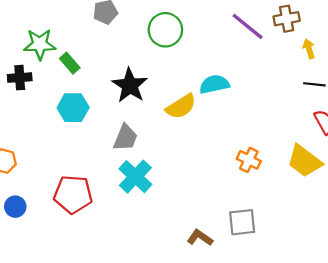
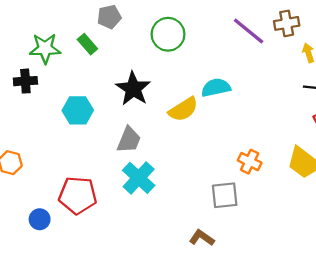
green rectangle: (70, 63) -> (87, 44), moved
blue circle: (15, 207) -> (40, 219), moved
gray square: (242, 222) -> (225, 195), moved

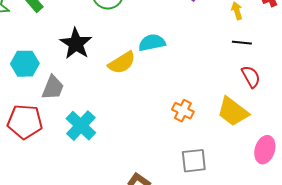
gray trapezoid: (129, 140) -> (53, 88), moved
red pentagon: (78, 195) -> (25, 122), moved
gray square: (225, 195) -> (194, 161), moved

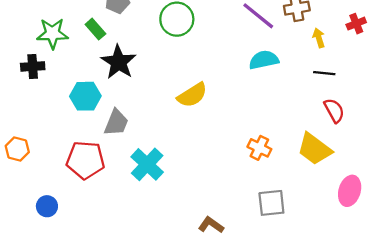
cyan semicircle: (152, 43) -> (264, 60), moved
black star: (76, 44) -> (119, 62), moved

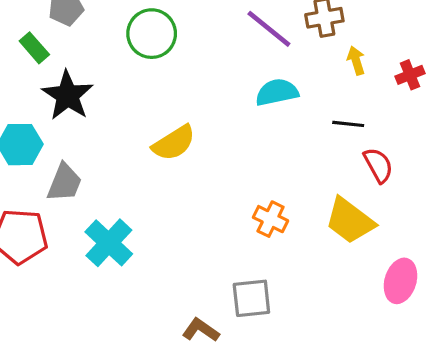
red cross: (356, 24) -> (410, 75), moved
black line: (324, 73) -> (348, 124), moved
gray square: (271, 203) -> (251, 298), moved

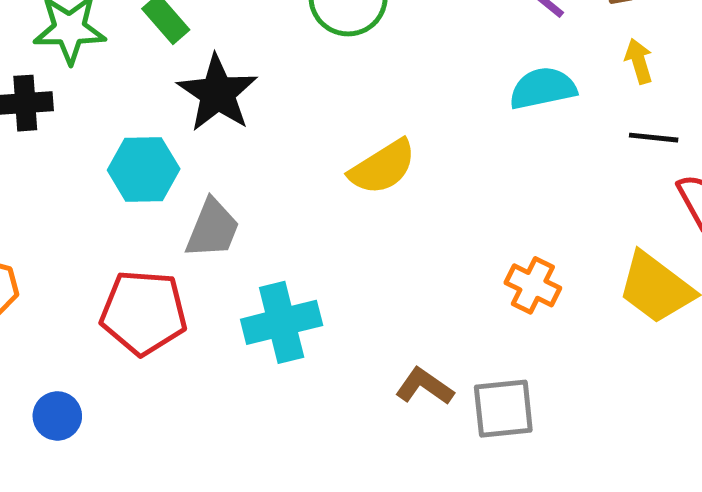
yellow arrow: (356, 61) -> (639, 61), moved
cyan cross: (109, 243) -> (282, 322), turned 33
brown L-shape: (201, 330) -> (424, 386), moved

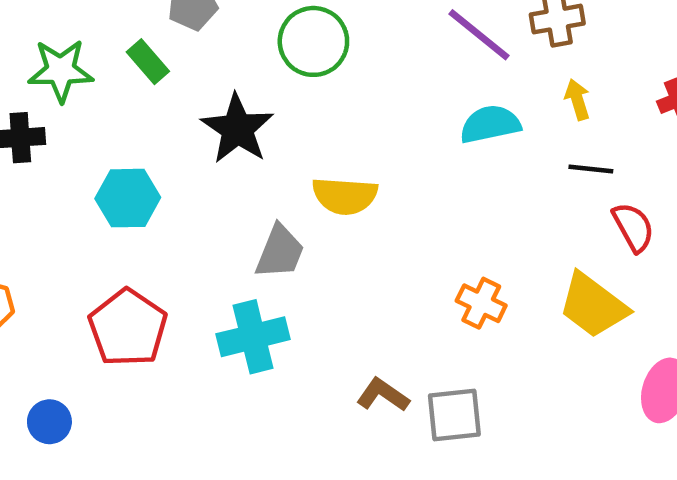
black star: (217, 93) -> (237, 129), moved
yellow semicircle: (383, 167) -> (345, 196), turned 36
gray trapezoid: (213, 229) -> (280, 252), moved
red pentagon: (144, 312) -> (128, 328), turned 30

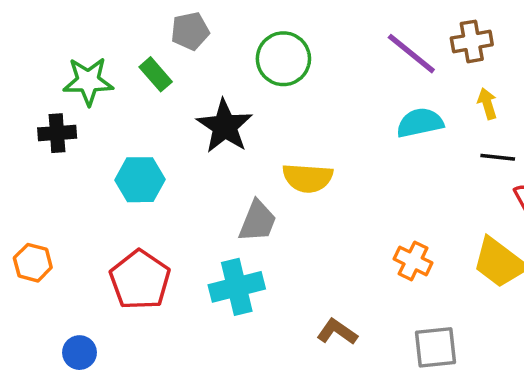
gray square: (454, 415) -> (435, 347), moved

